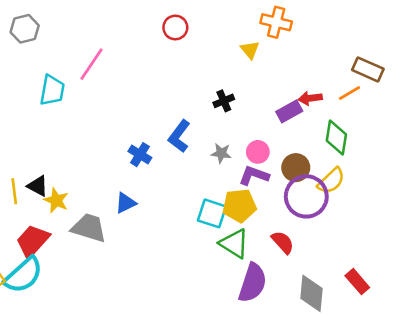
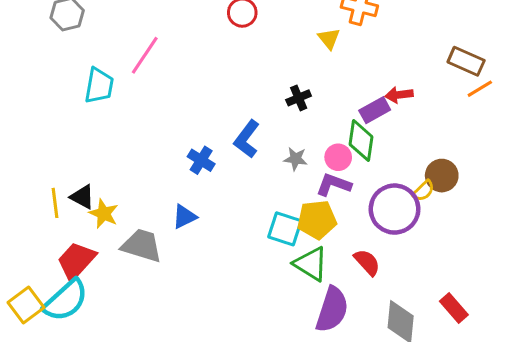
orange line: (349, 93) -> (480, 89), moved
green diamond: (336, 138) -> (361, 141), moved
brown circle: (296, 168) -> (442, 176), moved
yellow semicircle: (331, 181) -> (423, 191), size x0.7

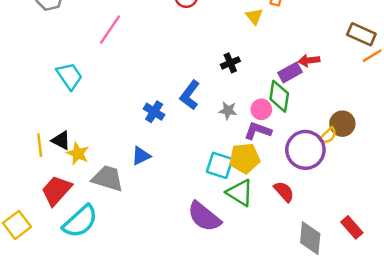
cyan trapezoid: (99, 86) -> (69, 76), moved, turned -44
cyan semicircle: (66, 300) -> (80, 221), moved
purple semicircle: (332, 310) -> (204, 217), moved, turned 111

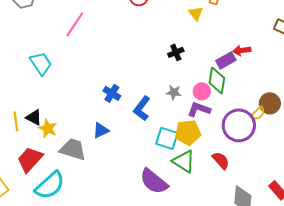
blue L-shape: (190, 95) -> (142, 108), moved

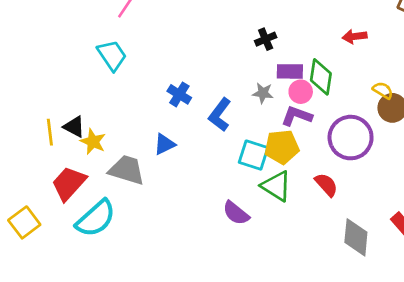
purple rectangle: (226, 60) -> (290, 71), moved, turned 30
cyan trapezoid: (41, 63) -> (112, 55), moved
yellow semicircle: (258, 113) -> (383, 90), moved, turned -105
purple semicircle: (154, 181) -> (236, 213), size x0.7

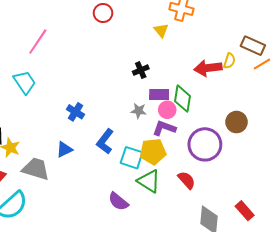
red arrow: (355, 36) -> (208, 68), size x1.5
yellow semicircle: (383, 90) -> (229, 61), moved, turned 77
blue L-shape: (220, 115) -> (105, 141), moved

